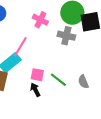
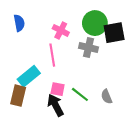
pink line: (20, 47) -> (52, 55), moved, turned -40
black arrow: (35, 90) -> (55, 105), size x1.5

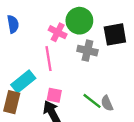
green circle: (95, 23) -> (79, 21), moved
green line: (80, 94) -> (92, 101), moved

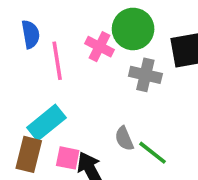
pink line: (48, 59) -> (57, 61), moved
pink square: (54, 95) -> (68, 158), moved
gray semicircle: (107, 103) -> (124, 139), moved

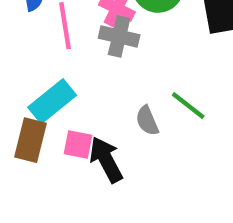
gray cross: (145, 75) -> (119, 36), moved
green line: (152, 153) -> (188, 106), moved

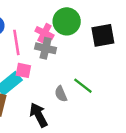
pink square: (78, 144) -> (23, 70), moved

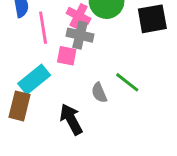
pink square: (23, 70) -> (67, 56), moved

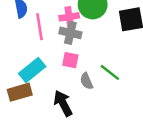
pink cross: (78, 16) -> (69, 17), turned -36
pink square: (67, 56) -> (70, 60), moved
brown rectangle: (19, 106) -> (20, 92), turned 60

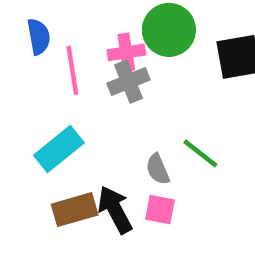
gray cross: (70, 33) -> (129, 82), turned -35
pink square: (70, 60) -> (160, 210), moved
brown rectangle: (20, 92) -> (75, 210), moved

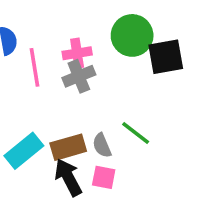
green circle: (169, 30) -> (132, 35), moved
cyan rectangle: (59, 149) -> (24, 151), moved
brown rectangle: (75, 210) -> (68, 147), moved

